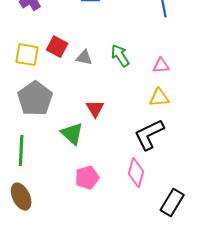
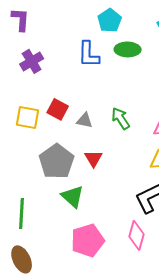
gray pentagon: (35, 99) -> (57, 161), moved
red triangle: (95, 109) -> (94, 158), moved
pink pentagon: (87, 178) -> (88, 240), size x1.4

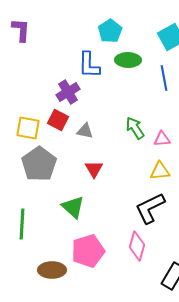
purple cross: (32, 61) -> (68, 92), moved
green arrow: (121, 118) -> (135, 128), moved
gray pentagon: (57, 161) -> (39, 164), moved
brown ellipse: (22, 259) -> (52, 270), moved, turned -64

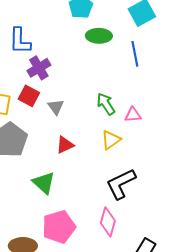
blue L-shape: (89, 65) -> (20, 41), moved
gray triangle: (85, 131) -> (56, 107), turned 42
red triangle: (94, 169) -> (65, 145), turned 36
yellow triangle: (160, 171) -> (111, 140), moved, turned -30

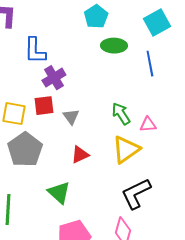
red square: (29, 96) -> (44, 106), turned -35
yellow triangle: (111, 140) -> (126, 150), size x1.4

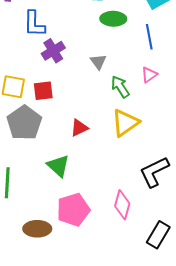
red square: (44, 106) -> (43, 91), moved
gray triangle: (71, 117) -> (98, 62), moved
pink triangle: (148, 125) -> (149, 75), moved, turned -30
black L-shape: (136, 194) -> (154, 172), moved

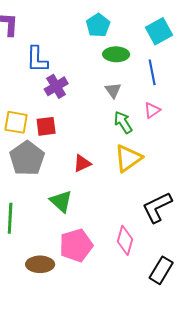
gray triangle: (98, 62) -> (113, 90), moved

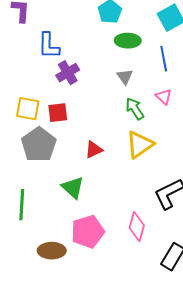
pink triangle: (152, 110) -> (164, 97), turned -42

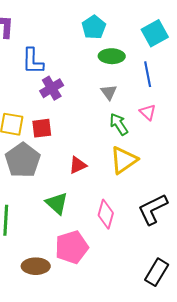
pink diamond: (137, 227) -> (106, 214), moved

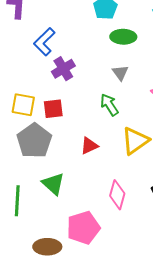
blue L-shape: (33, 61) -> (44, 42), turned 44
green arrow: (119, 124) -> (109, 105), moved
green triangle: (57, 203) -> (53, 184), moved

